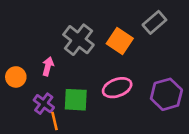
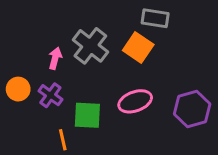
gray rectangle: (154, 22) -> (155, 18), moved, turned 50
pink arrow: (48, 66) -> (55, 58), moved
purple cross: (44, 104) -> (50, 95), moved

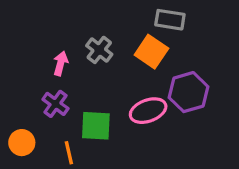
gray cross: (90, 46) -> (99, 50), size x0.7
orange circle: (18, 89) -> (22, 143), moved
purple hexagon: (192, 109) -> (188, 92), moved

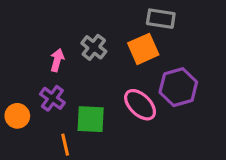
orange square: (151, 52) -> (143, 49), turned 32
pink ellipse: (148, 111) -> (140, 105), turned 64
orange circle: (22, 143) -> (17, 116), moved

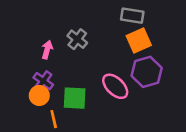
orange square: (143, 49) -> (139, 40), moved
orange circle: (17, 116) -> (39, 95), moved

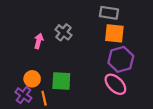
orange square: (139, 40) -> (114, 33), turned 30
purple cross: (43, 81) -> (23, 95), moved
pink ellipse: (115, 86) -> (115, 84), moved

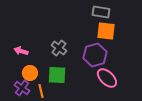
gray cross: (63, 32) -> (59, 48), moved
pink arrow: (39, 41) -> (21, 51), moved, turned -88
purple hexagon: (121, 59) -> (95, 55), moved

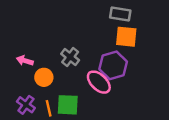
orange circle: (30, 73) -> (44, 77), moved
green square: (57, 75) -> (68, 105), moved
pink ellipse: (107, 78) -> (99, 82), moved

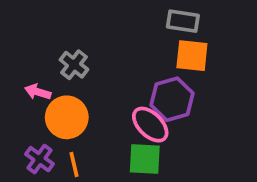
gray cross: (70, 57) -> (74, 65), moved
orange circle: (44, 77) -> (67, 117), size x1.5
green square: (68, 105) -> (145, 159), moved

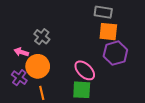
purple hexagon: (172, 99) -> (115, 53), moved
purple cross: (40, 159) -> (19, 78), moved

